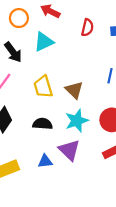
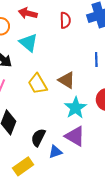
cyan triangle: (44, 42) -> (28, 43), turned -42
black semicircle: (43, 124) -> (38, 138), moved, turned -54

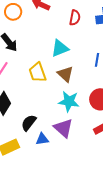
cyan triangle: (28, 43) -> (60, 48), moved, turned 48
cyan star: (76, 108) -> (69, 101), turned 30

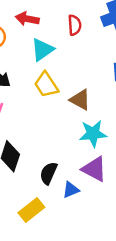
cyan triangle: (60, 48) -> (42, 50), moved
yellow trapezoid: (38, 72) -> (46, 85), moved

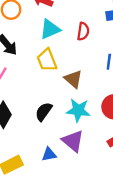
red semicircle: (75, 25) -> (83, 31), moved
black semicircle: (49, 173) -> (44, 112), moved

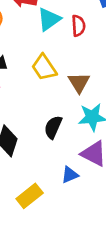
cyan triangle: (50, 29) -> (49, 19), moved
brown triangle: (73, 79) -> (79, 83), turned 30

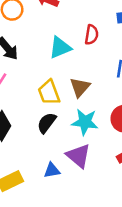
cyan triangle: (49, 19) -> (60, 48), moved
yellow trapezoid: (44, 68) -> (49, 92), moved

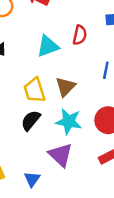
blue triangle: (52, 170) -> (32, 179), moved, turned -48

